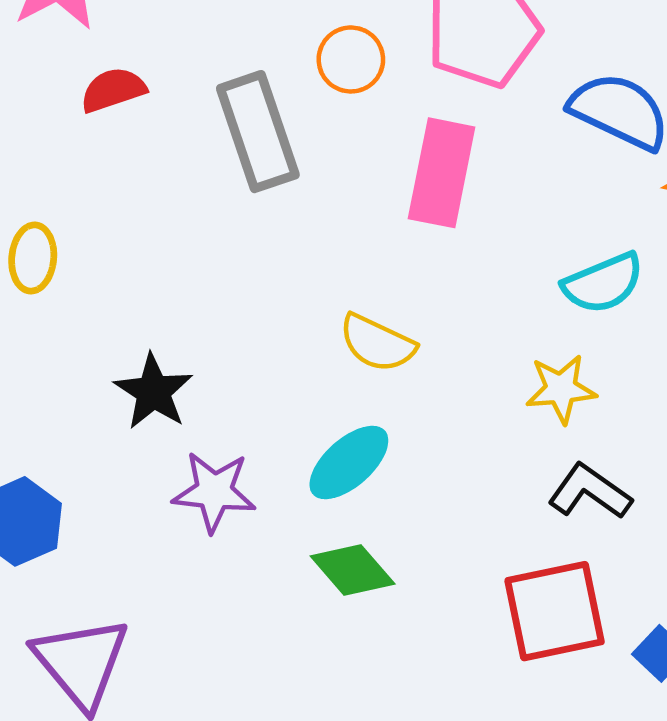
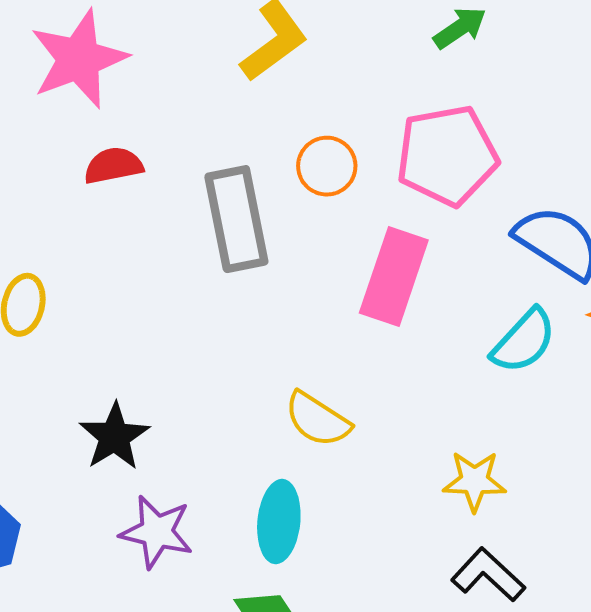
cyan semicircle: (603, 283) -> (524, 341), moved, turned -32
cyan ellipse: (349, 463) -> (279, 522), turned -50

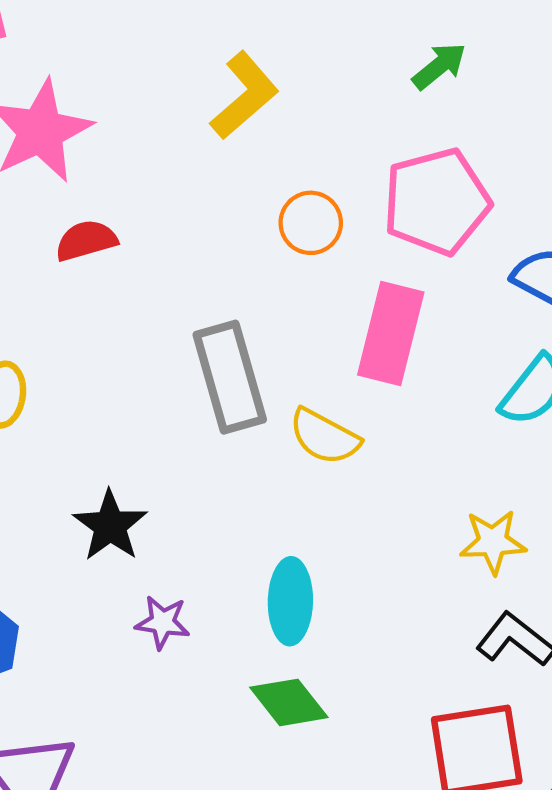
gray rectangle: (236, 219) -> (230, 377), moved
yellow semicircle: (318, 419) -> (324, 437), moved
purple star: (157, 532) -> (163, 622), size x0.7

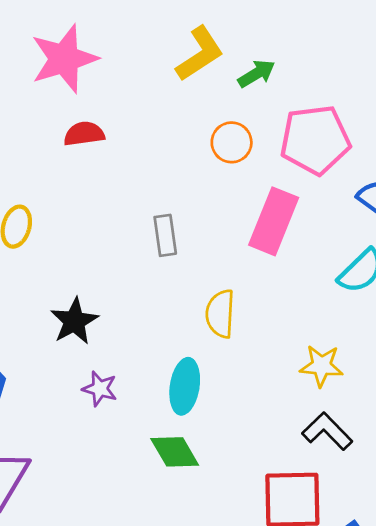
green arrow: (439, 66) -> (256, 74), moved
gray rectangle: (230, 377) -> (165, 235), size x0.6
yellow semicircle: (324, 437) -> (220, 314), moved, turned 57

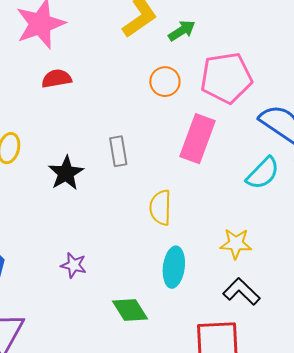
black star: (74, 321) -> (66, 173), moved
cyan ellipse: (185, 386) -> (174, 267), moved

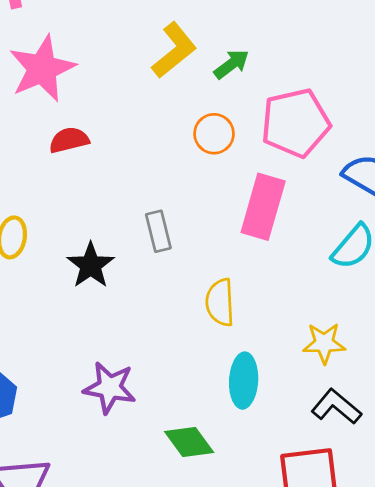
purple star: (74, 265) -> (110, 388), size x1.5

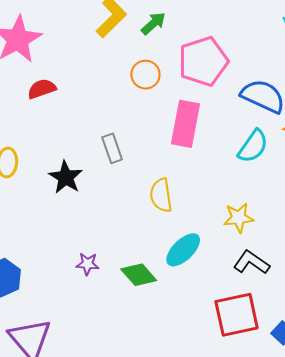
cyan ellipse: (244, 381) -> (183, 250), turned 48
purple star: (110, 388) -> (87, 264), size x0.6
green diamond: (189, 442) -> (139, 275), moved

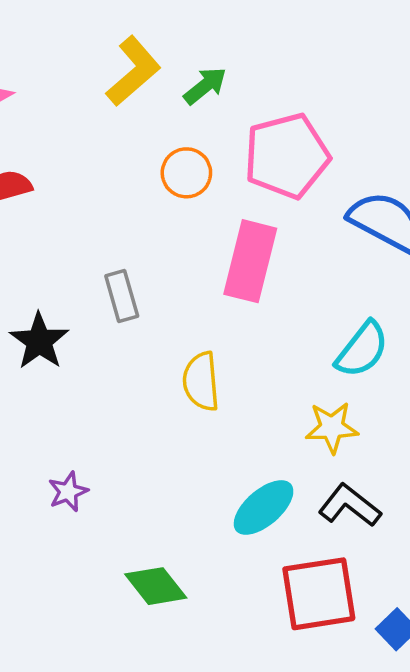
cyan semicircle: (253, 146) -> (362, 349), moved
cyan ellipse: (183, 250) -> (264, 507), moved
purple star: (87, 264) -> (68, 492), turned -30
green diamond: (139, 275) -> (156, 586), moved

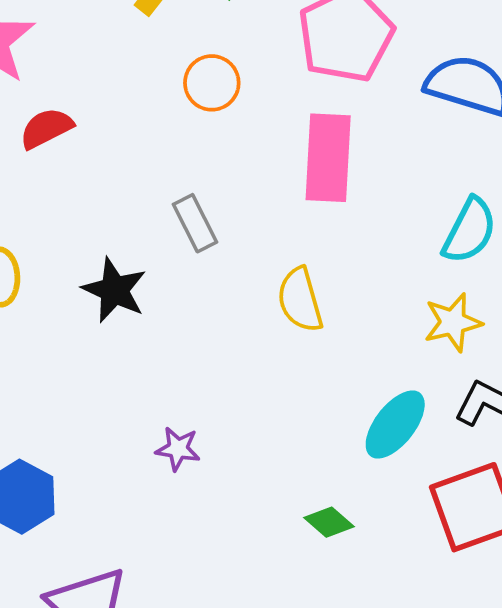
orange circle: (186, 173) -> (212, 83), moved
purple star: (68, 492) -> (178, 449), turned -30
green diamond: (156, 586) -> (329, 522), moved, size x0.7

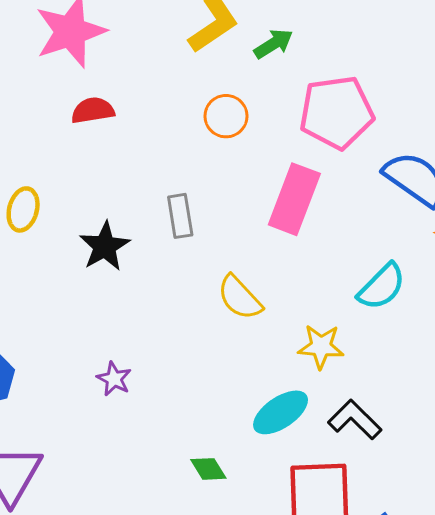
yellow semicircle: (300, 300) -> (240, 298), turned -45
yellow star: (453, 322) -> (321, 346), moved

